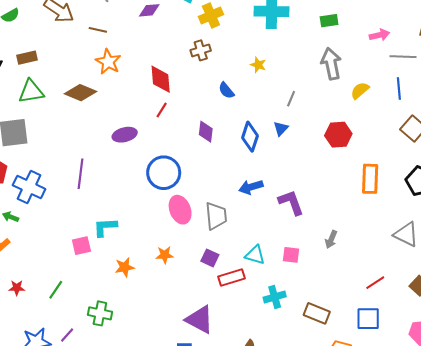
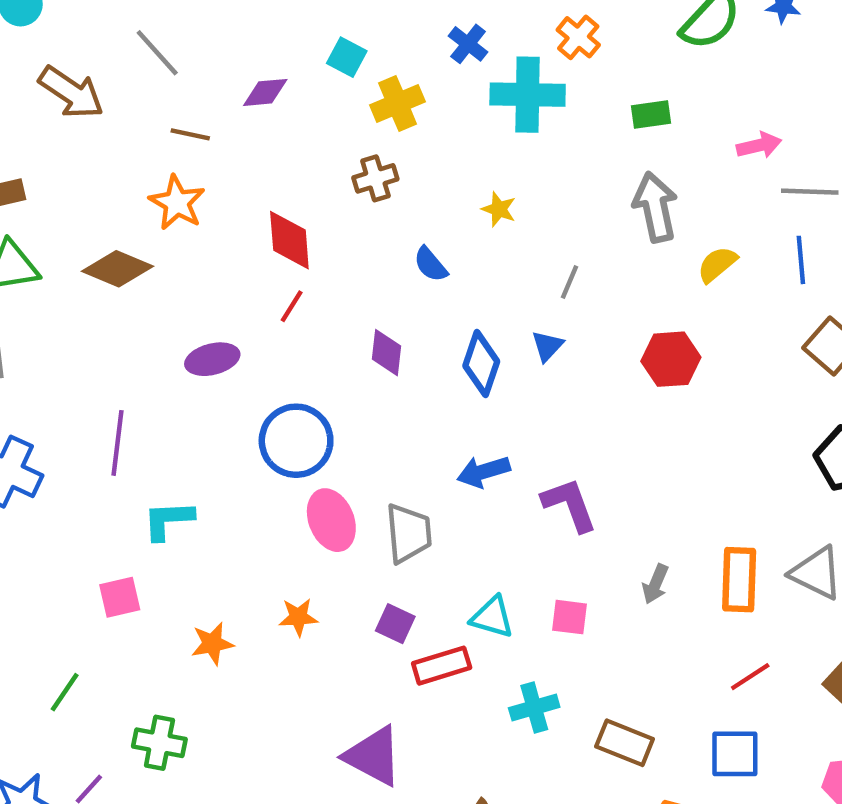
brown line: (98, 30) -> (190, 134), moved
orange rectangle: (370, 179) -> (739, 580), moved
cyan L-shape: (105, 227) -> (168, 520), moved

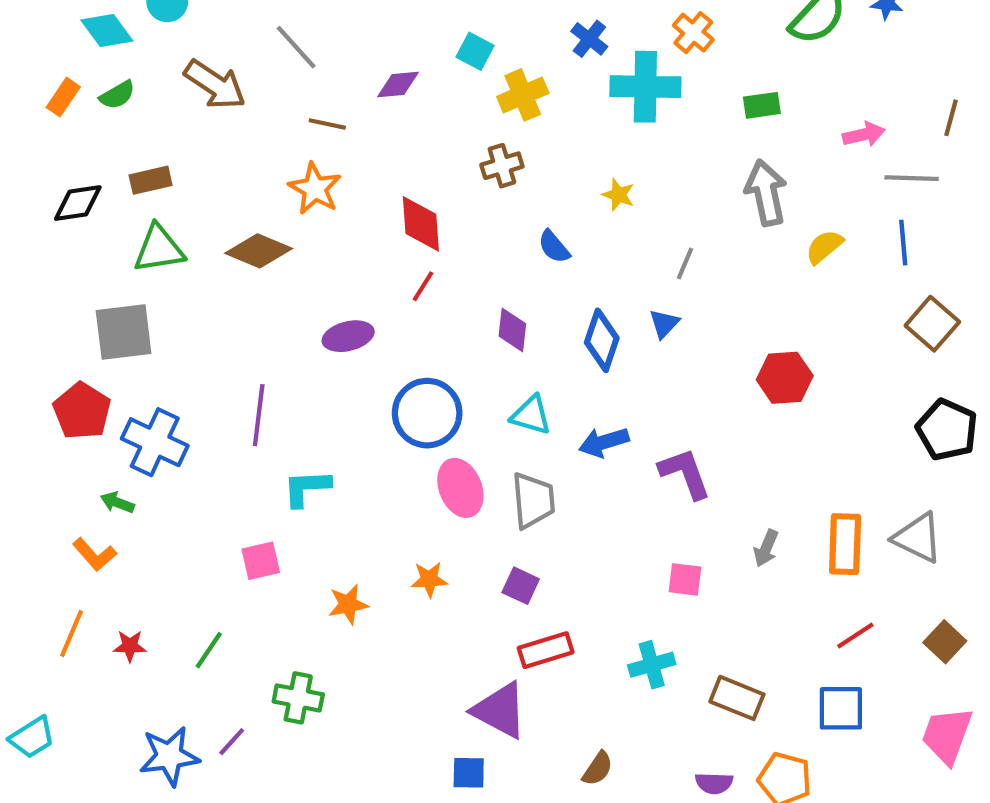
red hexagon: (671, 359) -> (785, 378), moved
cyan triangle: (492, 617) -> (531, 415), moved
red rectangle: (442, 666) -> (546, 650), moved

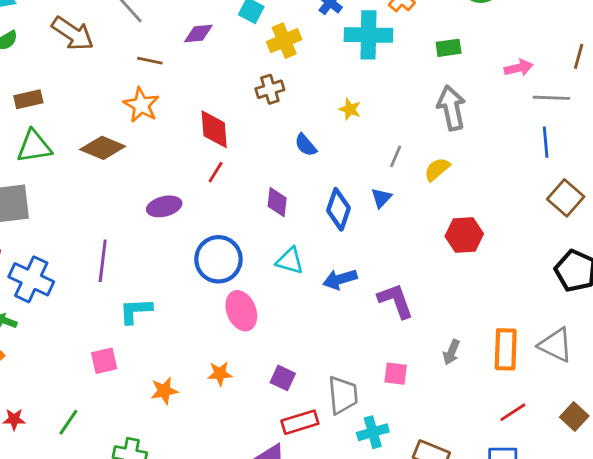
yellow semicircle: (824, 247) -> (437, 169), moved
gray trapezoid: (533, 500) -> (343, 395), moved

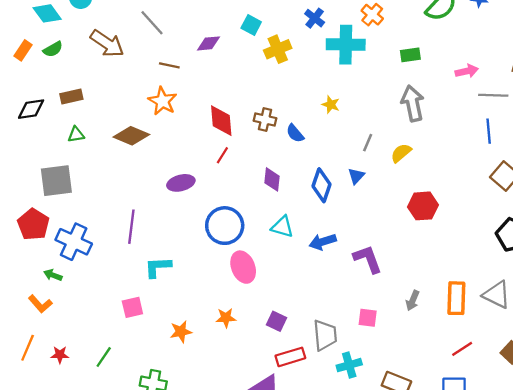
brown cross: (270, 89) -> (265, 120), moved, turned 30
green triangle: (34, 146) -> (76, 135), size x0.6

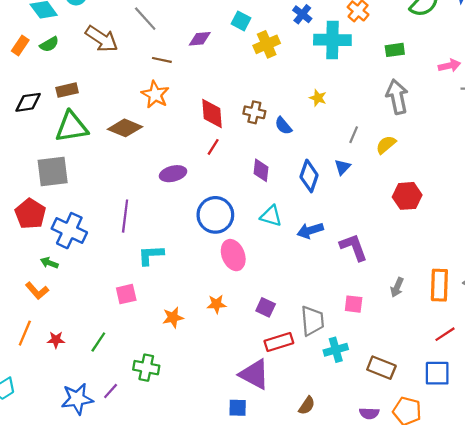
green triangle: (76, 135) -> (72, 127), size x2.0

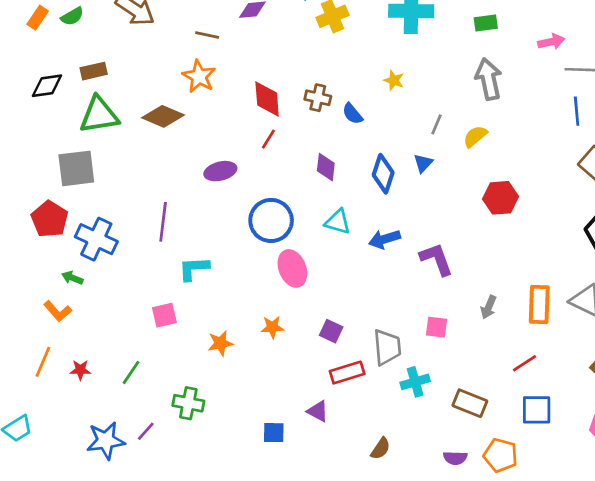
red line: (445, 334) -> (525, 363), moved
purple triangle: (254, 374) -> (318, 411), size x0.6
blue square: (238, 408) -> (274, 433), moved

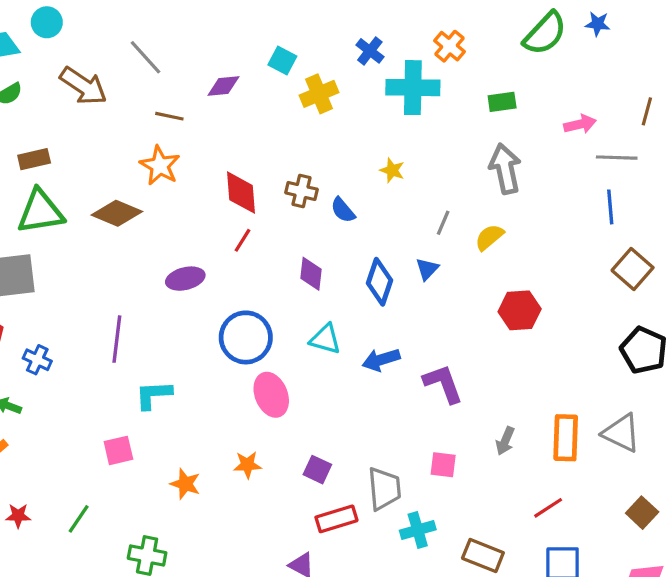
blue cross: (96, 239) -> (37, 360), size x0.6
orange star: (220, 343) -> (185, 484), turned 30

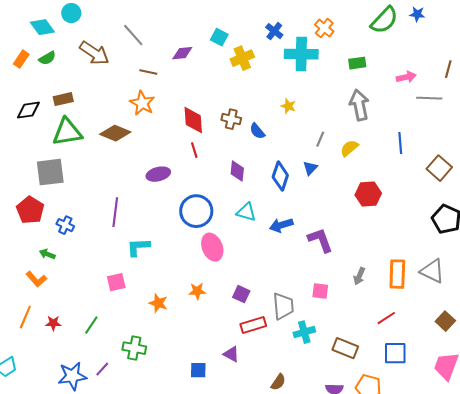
blue line: (610, 207) -> (400, 143), moved
red line: (243, 240) -> (194, 150), turned -49

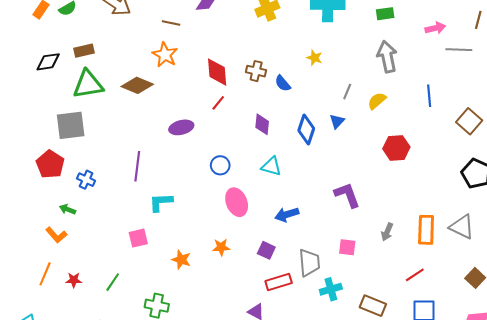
red line: (194, 150) -> (218, 103), turned 56
blue circle: (196, 211) -> (220, 165), size x0.6
blue arrow: (281, 225) -> (287, 214), moved

